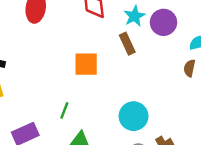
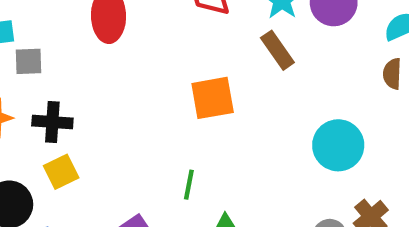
cyan circle: (134, 116) -> (338, 145), moved

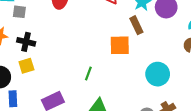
orange square: (213, 98) -> (120, 45), moved
green line: (189, 185) -> (88, 73), moved

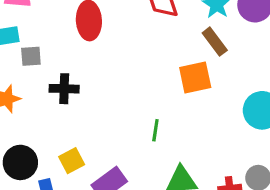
black cross: (26, 42) -> (64, 89), moved
yellow square: (26, 66) -> (72, 161), moved

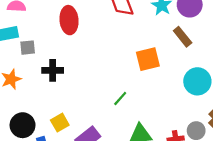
brown rectangle: (215, 42) -> (183, 37), moved
green line: (155, 130) -> (120, 98), turned 35

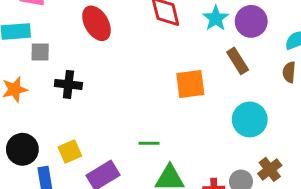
red ellipse: (69, 20) -> (96, 23), turned -32
green line: (120, 98) -> (149, 143), moved, turned 42

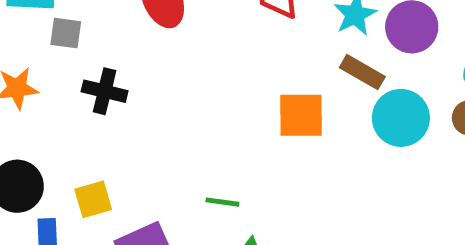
brown rectangle: (238, 61) -> (362, 72), moved, turned -35
cyan circle: (250, 119) -> (401, 118), moved

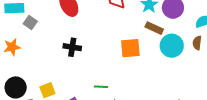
gray square: (66, 33) -> (30, 22), turned 32
black cross: (105, 91) -> (72, 47), moved

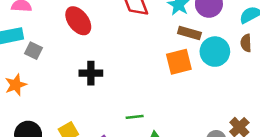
orange square: (130, 48) -> (179, 62), moved

